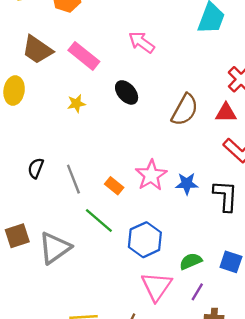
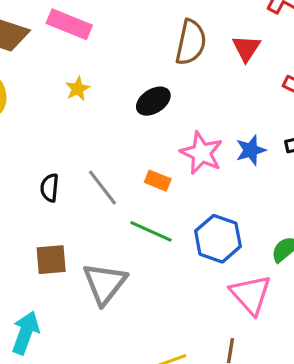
black ellipse: (127, 92) -> (153, 101), moved, turned -65
brown semicircle: (185, 110) -> (191, 42), moved
red triangle: (226, 113) -> (246, 48), moved, turned -40
brown square: (17, 236) -> (51, 260), moved, turned 30

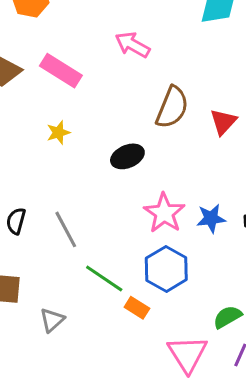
orange rectangle: (158, 181) -> (137, 308), moved
blue hexagon: (218, 239) -> (166, 269), moved
gray triangle: (105, 284) -> (52, 320), size x0.6

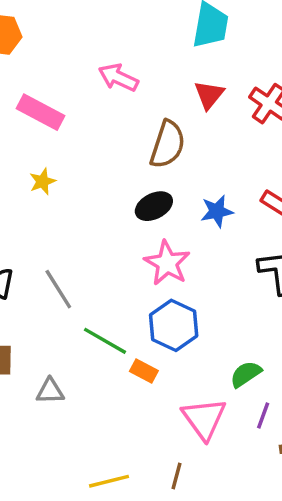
red triangle: (223, 122) -> (209, 95), moved
black ellipse: (127, 156) -> (154, 206), moved
blue star: (211, 218) -> (217, 211), moved
gray triangle: (52, 320) -> (50, 391), turned 44

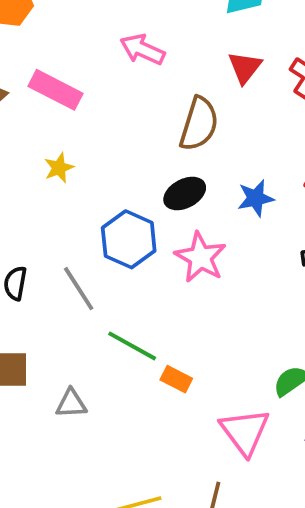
blue hexagon: (174, 325) -> (129, 239), moved

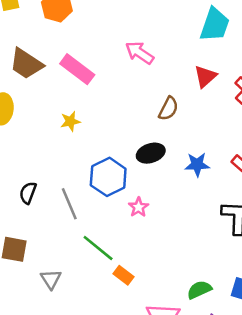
brown semicircle: (199, 124) -> (168, 109), size x0.7
pink star: (200, 257) -> (138, 207), moved, size x0.6
gray triangle: (71, 403) -> (51, 279), turned 50

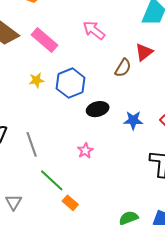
brown semicircle: (168, 109) -> (123, 68), moved
blue hexagon: (108, 177) -> (71, 83), moved

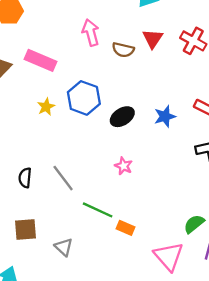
pink arrow: (94, 30) -> (91, 32), turned 55
brown semicircle: (123, 68) -> (123, 50), moved, turned 90

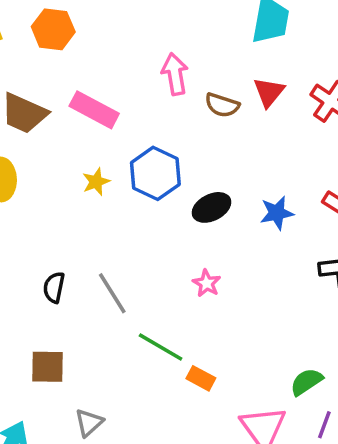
gray triangle: (64, 247) -> (89, 423), moved, turned 30

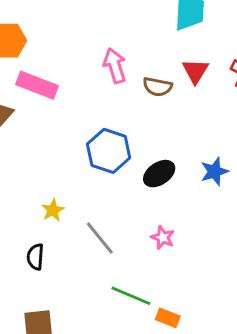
pink rectangle: (94, 110) -> (37, 85), moved
yellow star: (96, 182) -> (53, 210), moved
gray line: (112, 293) -> (100, 238), moved

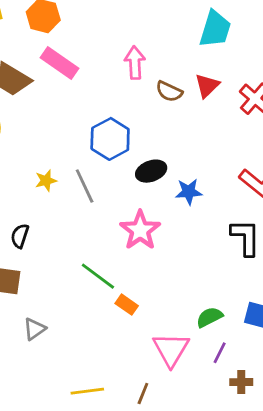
blue star: (214, 171) -> (189, 192), moved
gray line: (100, 238) -> (85, 186), moved
pink star: (163, 238) -> (140, 230), size x1.8
black semicircle: (35, 257) -> (20, 236), moved

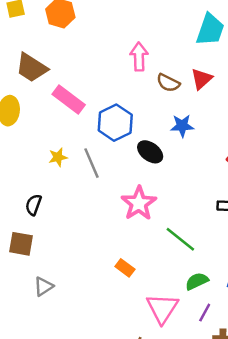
pink rectangle: (60, 63) -> (69, 100), moved
black ellipse: (151, 171) -> (150, 152), turned 55
blue star: (189, 192) -> (182, 126), moved
green line: (98, 276) -> (180, 239), moved

